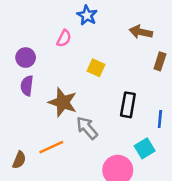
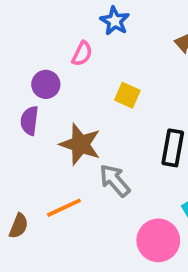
purple circle: (26, 58) -> (46, 84), moved

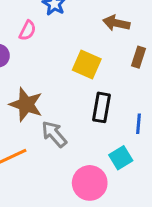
yellow square: (127, 95) -> (87, 65), moved, size x1.4

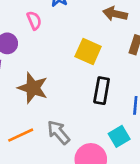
pink semicircle: (28, 30) -> (34, 20), turned -48
gray arrow: (54, 134) -> (58, 132), moved

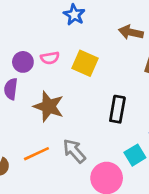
pink semicircle: (34, 20) -> (50, 58), moved, turned 102
yellow square: (88, 51) -> (85, 63), moved

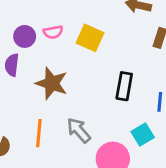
orange line: (36, 154) -> (39, 133), turned -60

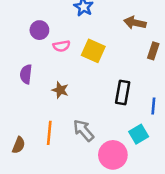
purple circle: (25, 36) -> (39, 30), moved
brown star: (52, 83) -> (60, 90), size x0.6

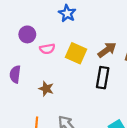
brown arrow: (135, 23) -> (107, 50), moved, turned 132
black rectangle: (123, 92) -> (103, 78), moved

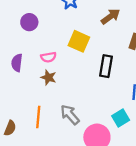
pink semicircle: (47, 49) -> (48, 57), moved
brown arrow: (107, 50) -> (110, 17), moved

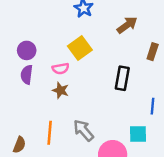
purple circle: (29, 22) -> (27, 50), moved
yellow square: (79, 41) -> (80, 48), moved, turned 30
cyan square: (121, 118) -> (138, 134), turned 30

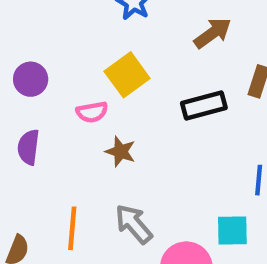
purple semicircle: (27, 75) -> (28, 147), moved
black rectangle: (122, 78) -> (204, 105), moved, turned 65
brown star: (61, 90) -> (120, 152), moved

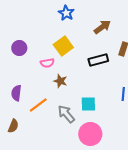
purple semicircle: (28, 147) -> (16, 93), moved
orange line: (72, 228) -> (38, 105), moved, turned 48
cyan square: (232, 230) -> (88, 104), moved

